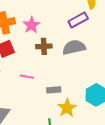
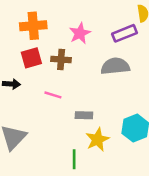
pink star: (31, 25) -> (80, 33), moved
brown cross: (44, 46) -> (61, 59), moved

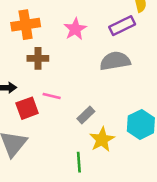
red square: (31, 58) -> (27, 108), moved
brown cross: (61, 59) -> (38, 58), moved
gray rectangle: (84, 115) -> (86, 115), turned -42

